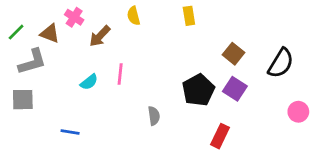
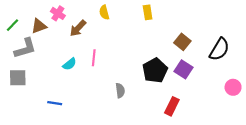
brown triangle: (50, 33) -> (39, 26), turned -42

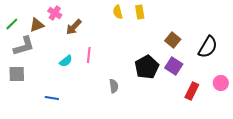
yellow semicircle: (104, 12) -> (118, 12), moved
red rectangle: (172, 106) -> (192, 91), moved

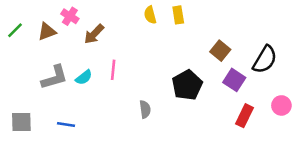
gray L-shape: (24, 46) -> (55, 77), moved
purple square: (174, 66) -> (234, 80), moved
gray square: (17, 74) -> (21, 122), moved

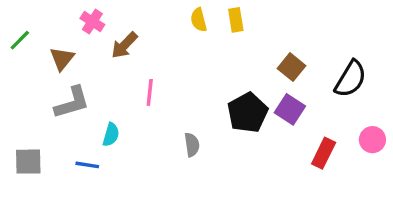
brown triangle: (47, 32) -> (62, 59), moved, turned -30
cyan semicircle: (84, 77) -> (111, 135), moved, turned -36
purple square: (234, 80) -> (290, 109), moved

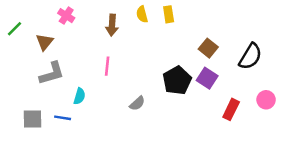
brown arrow: (124, 45) -> (112, 25), moved, turned -40
gray semicircle: (192, 145) -> (137, 103), turned 56
gray square: (28, 162) -> (33, 119), moved

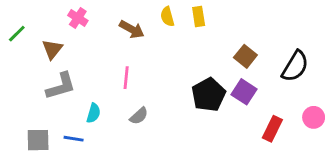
brown arrow: (112, 25) -> (132, 29), turned -65
gray semicircle: (137, 103) -> (139, 116), moved

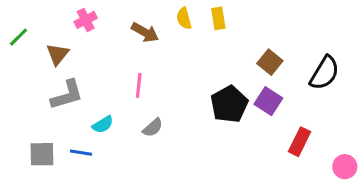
pink cross: (78, 18) -> (86, 20), turned 30
cyan semicircle: (93, 113) -> (103, 125), turned 42
pink circle: (314, 117) -> (345, 167), moved

